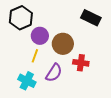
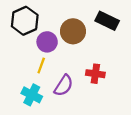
brown circle: (63, 44) -> (73, 31), moved

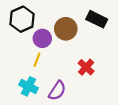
red cross: (95, 74) -> (86, 67), turned 35
purple semicircle: (64, 85) -> (57, 91), moved

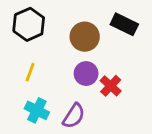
purple circle: (42, 38) -> (86, 74), moved
yellow line: (37, 60) -> (30, 72), moved

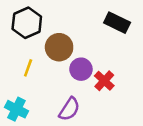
brown circle: (85, 37) -> (59, 47), moved
cyan cross: (37, 110) -> (16, 109), moved

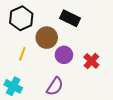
black rectangle: (117, 23) -> (70, 18), moved
red cross: (104, 81) -> (91, 61), moved

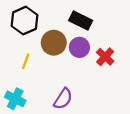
purple circle: (64, 55) -> (79, 47), moved
red cross: (91, 61) -> (105, 57), moved

